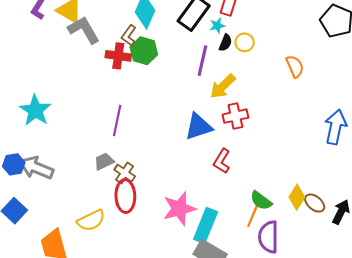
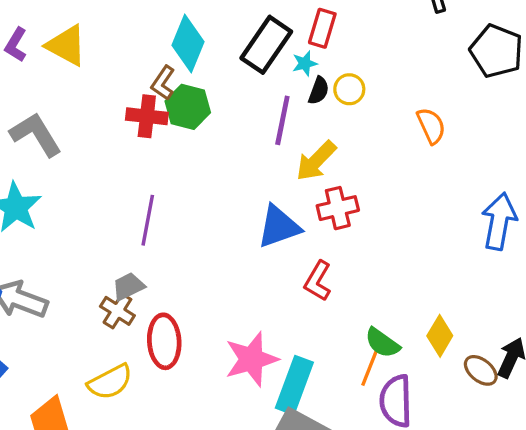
gray L-shape: (84, 30) -> (36, 134), moved
brown cross: (125, 173) -> (117, 311), moved
brown ellipse: (315, 203) -> (481, 370), moved

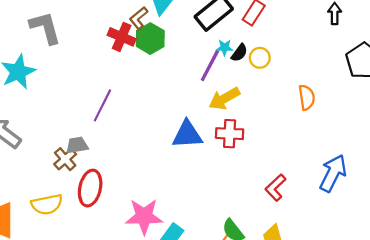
cyan star: (305, 63) -> (225, 48), moved
red L-shape: (318, 281) -> (276, 188), moved

